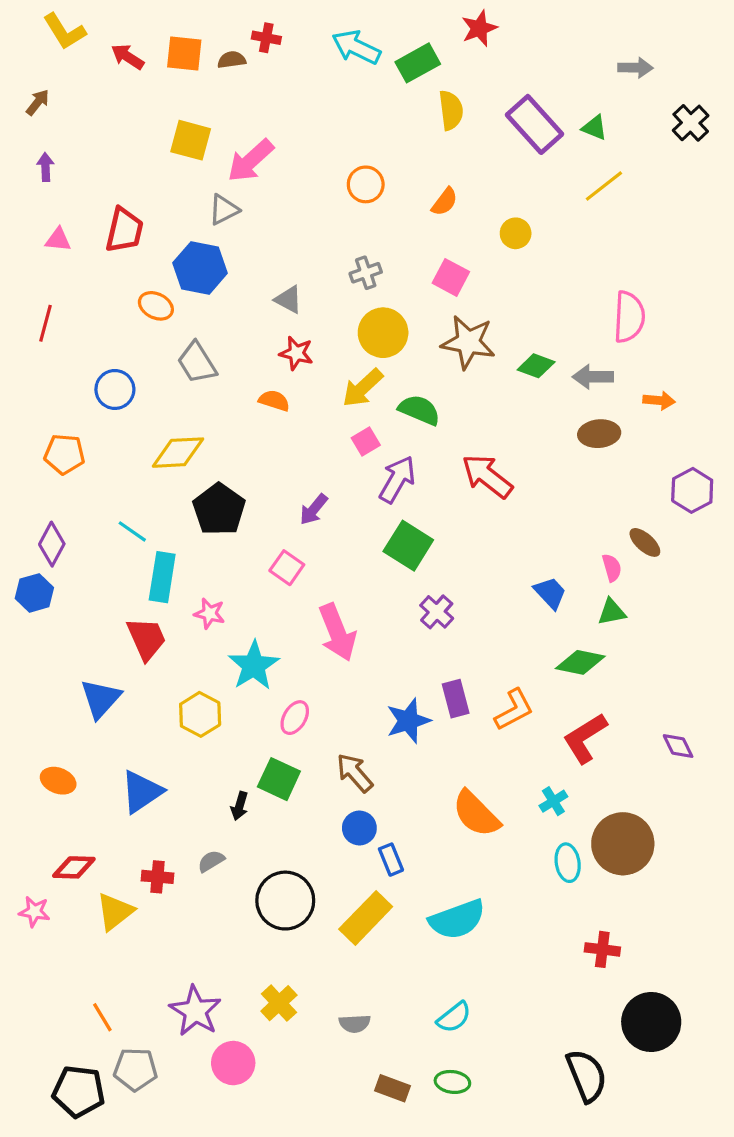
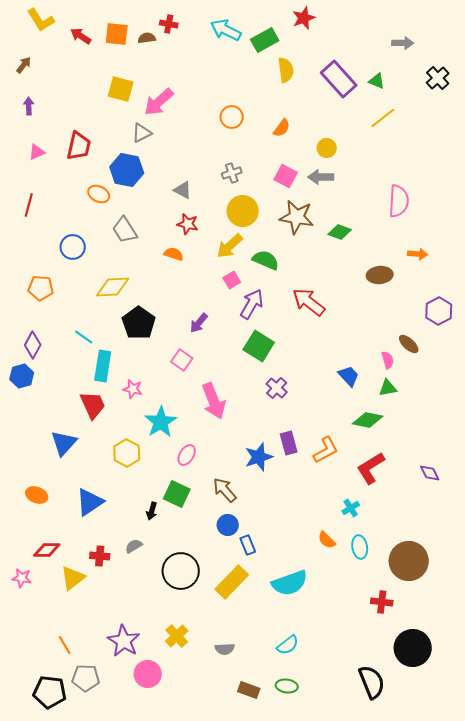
pink triangle: (58, 240) -> (37, 152), turned -30
gray arrow: (593, 377) -> (321, 177), moved
orange semicircle: (476, 814) -> (327, 540), moved, size x0.6
brown circle: (623, 844) -> (409, 561), moved

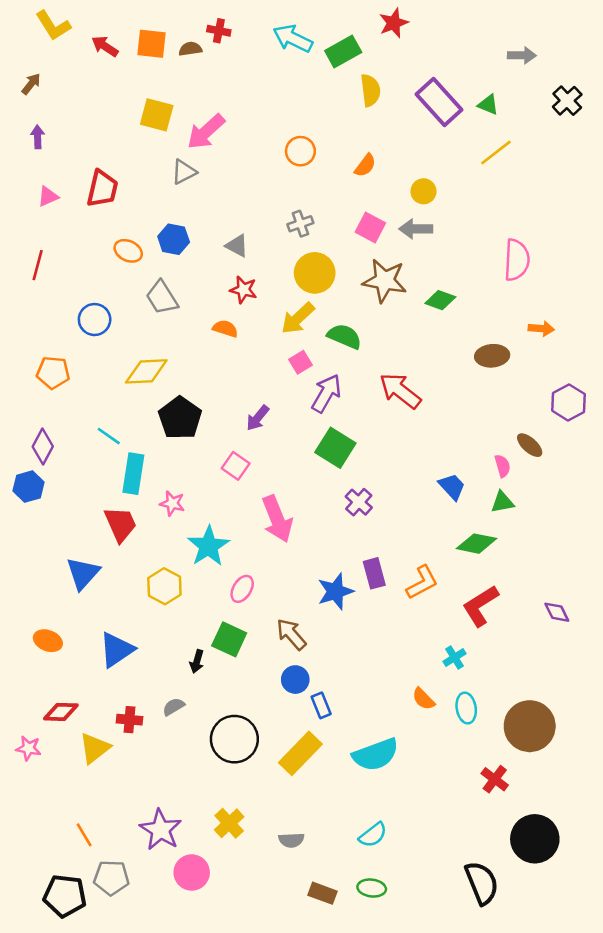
blue hexagon: (127, 170) -> (174, 239), moved, size x0.7
red cross: (382, 602) -> (495, 779), turned 30

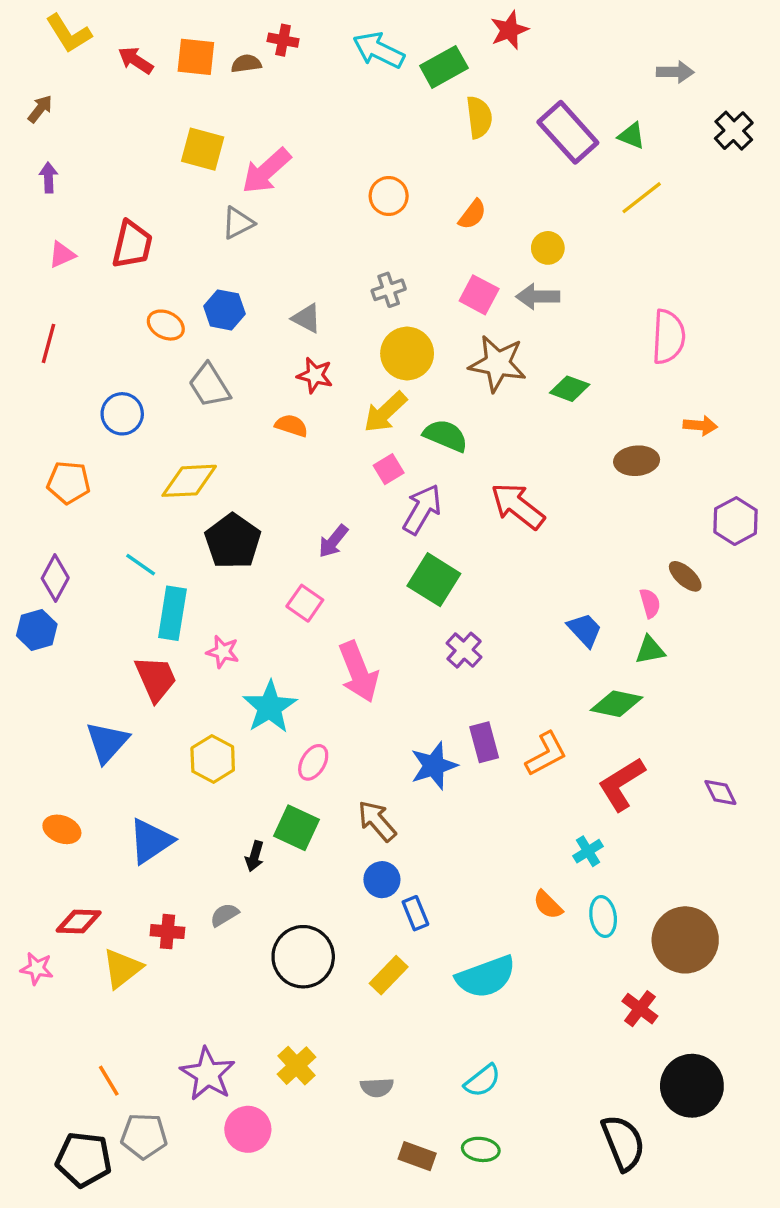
yellow rectangle: (300, 753) -> (389, 975), size x0.7

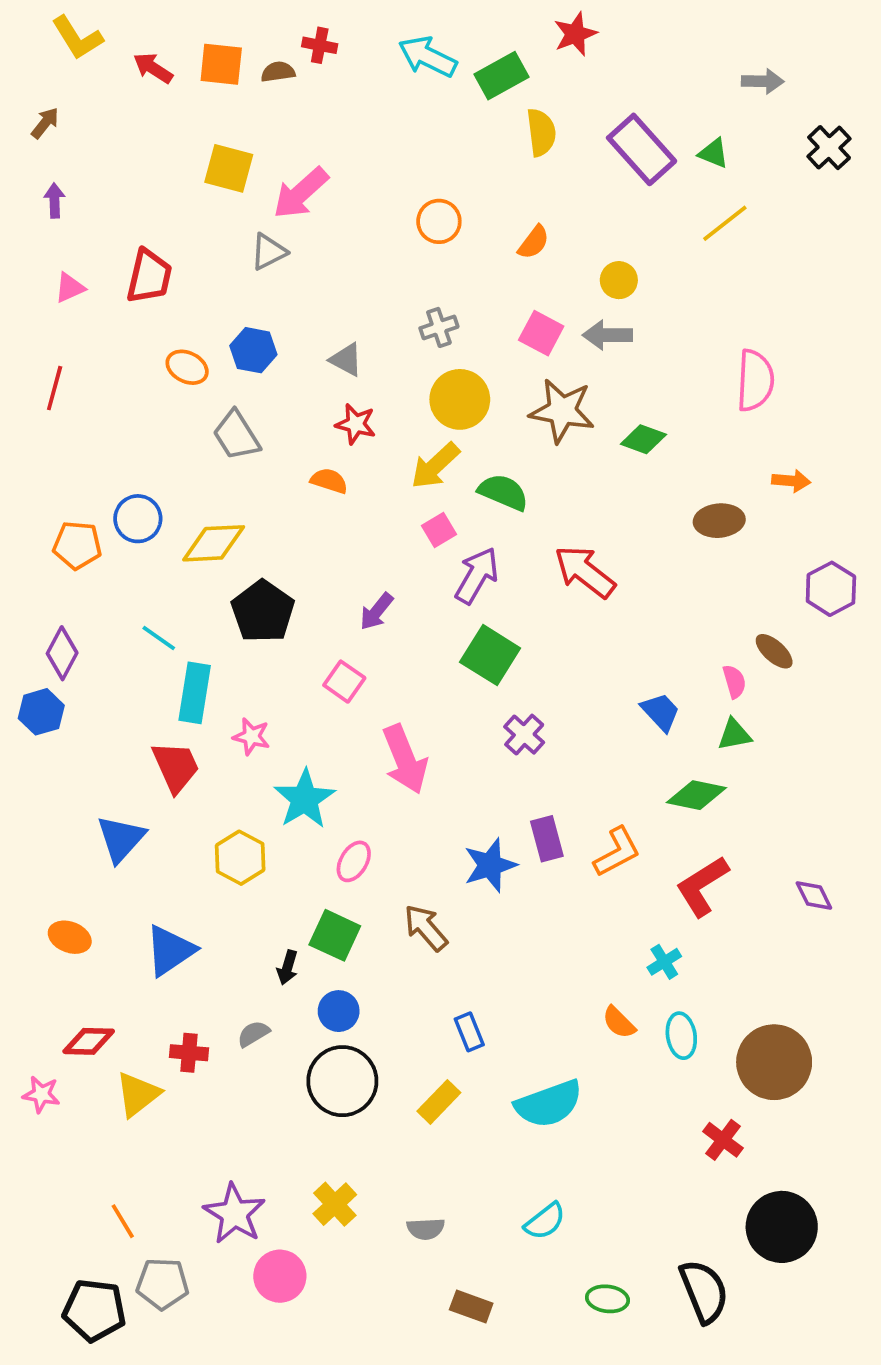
blue circle: (122, 414) -> (138, 519), moved
blue circle: (382, 880) -> (339, 1011), moved
green ellipse: (481, 1149) -> (607, 1299), moved

